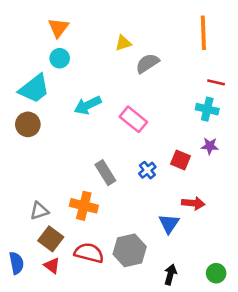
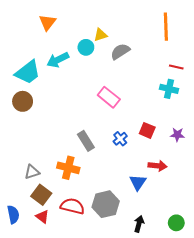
cyan circle: (60, 58) -> (86, 47), moved
cyan arrow: (88, 105) -> (58, 60), moved
purple star: (210, 146) -> (177, 135), moved

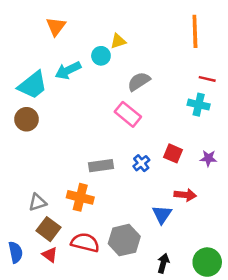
gray semicircle: (120, 52) -> (139, 81), moved
gray rectangle: (86, 141) -> (101, 166), turned -66
green circle: (176, 223) -> (207, 262), size x1.5

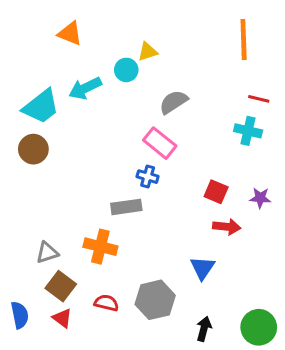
orange triangle: (56, 26) -> (70, 33), turned -45
blue cross: (141, 163) -> (148, 177), moved, turned -35
red arrow: (185, 195) -> (227, 227), moved
red semicircle: (85, 243) -> (106, 303), size x0.7

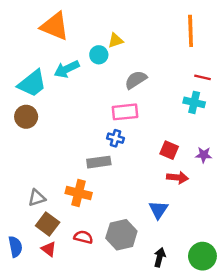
orange triangle: (70, 33) -> (55, 26), size x1.5
pink rectangle: (160, 143) -> (125, 112), turned -45

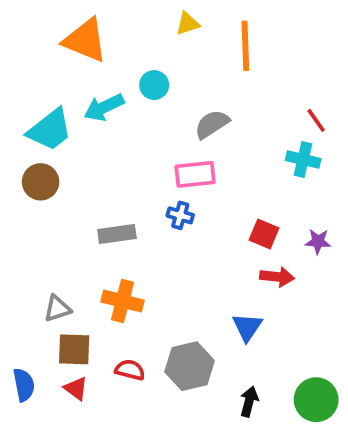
orange line: (191, 31) -> (245, 46), moved
yellow triangle: (115, 40) -> (188, 24), moved
red line: (202, 77) -> (316, 120), turned 42
gray rectangle: (99, 162) -> (117, 234), moved
brown square: (48, 224) -> (74, 349), turned -35

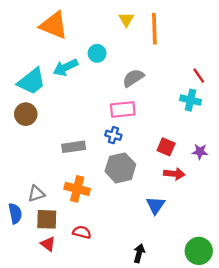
yellow triangle: (188, 24) -> (126, 19), moved, turned -42
gray hexagon: (190, 366) -> (120, 168), moved
blue semicircle: (24, 385) -> (15, 213), moved
black arrow: (249, 402) -> (139, 253), moved

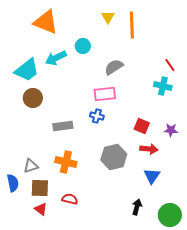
brown circle: (26, 114) -> (33, 98), moved
gray hexagon: (120, 168) -> (114, 157), moved
blue triangle: (155, 205) -> (152, 176), moved
black arrow: (139, 253) -> (137, 207), moved

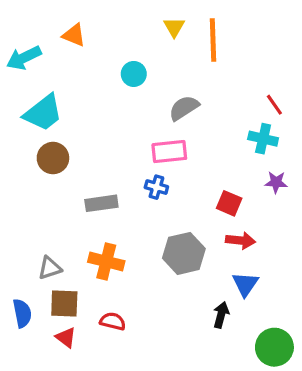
orange triangle: (46, 22) -> (74, 35), size x0.6
cyan arrow: (56, 58) -> (24, 58), moved
purple star: (171, 130) -> (276, 182), moved
blue semicircle: (13, 183) -> (22, 313), moved
black arrow: (137, 207) -> (221, 315), moved

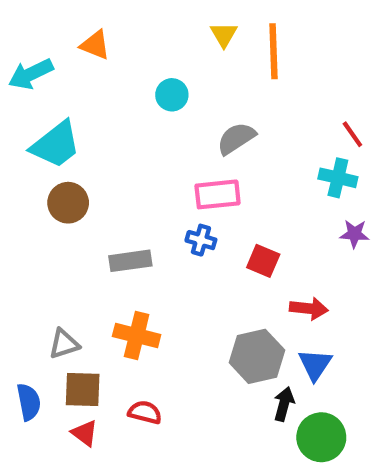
red square: (229, 203) -> (263, 261), moved
gray hexagon: (184, 253) -> (257, 356), moved
green circle: (274, 347) -> (321, 437), moved

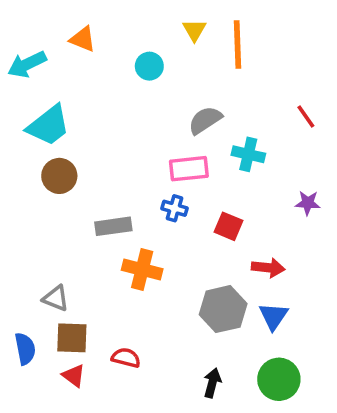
cyan circle: (172, 95) -> (149, 66), moved
cyan cross: (338, 178) -> (248, 154), moved
orange cross: (137, 336) -> (142, 269), moved
gray triangle: (64, 344) -> (56, 298), turned 40
black arrow: (284, 404) -> (212, 383), moved

